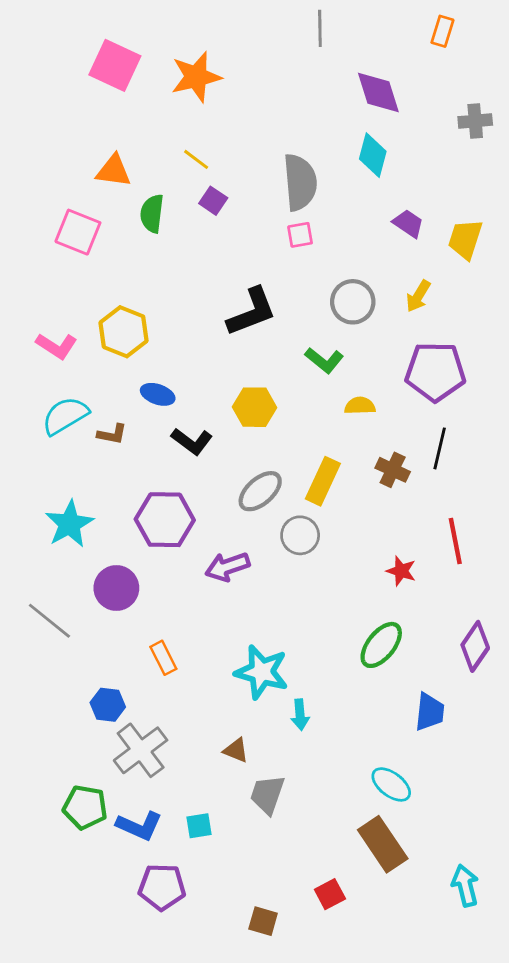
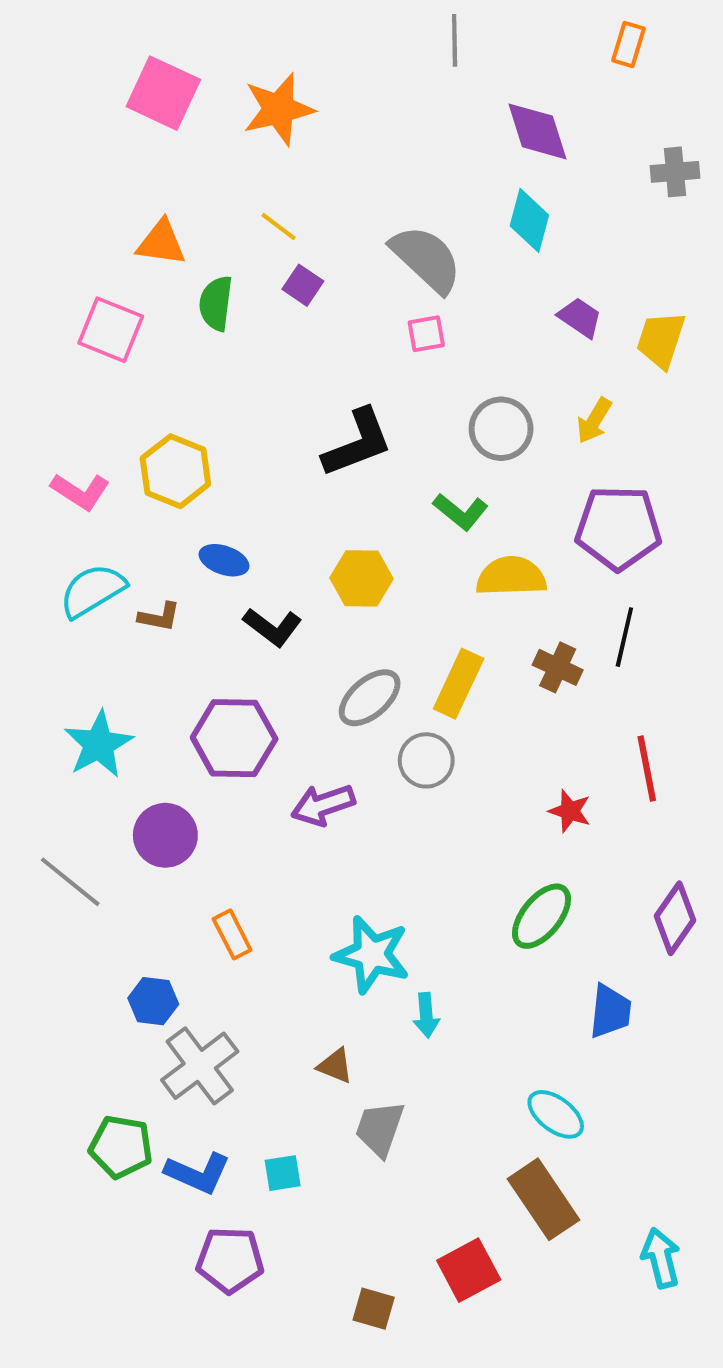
gray semicircle: (300, 182) -> (426, 259), turned -42
yellow semicircle: (360, 406) -> (511, 576), size x1.6
red square: (330, 894) -> (469, 1270), size x1.4

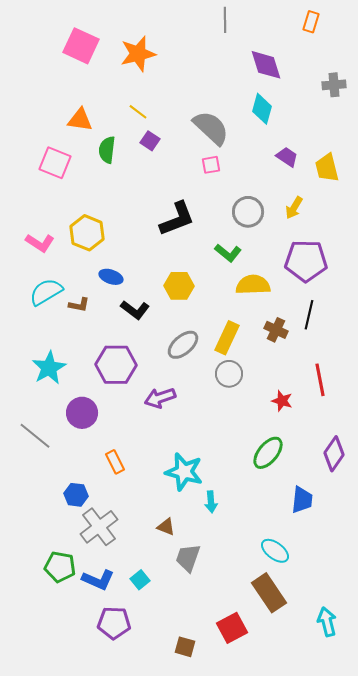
yellow trapezoid: (661, 340) -> (327, 168), turned -32
gray circle: (426, 760) -> (229, 374), moved
cyan square: (283, 1173) -> (140, 580), turned -30

